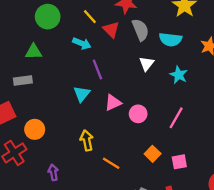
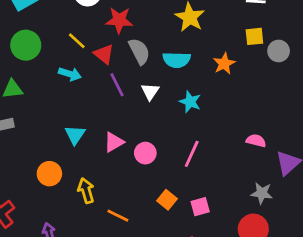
purple line: (97, 69) -> (117, 85), moved
orange circle: (35, 129) -> (49, 174), moved

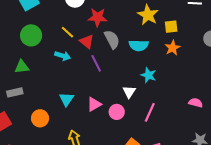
yellow square: (254, 36) -> (171, 27), moved
white triangle: (150, 92) -> (129, 92), moved
orange circle: (49, 174) -> (40, 118), moved

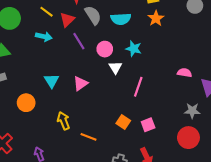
red triangle: (87, 42) -> (67, 20), turned 42
pink circle: (117, 112) -> (105, 49), moved

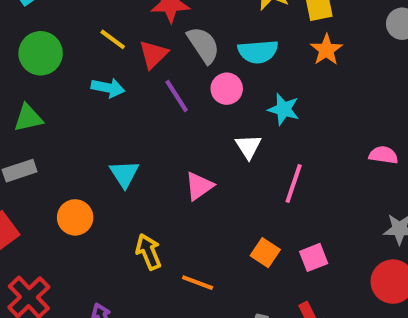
pink circle: (105, 49) -> (227, 89), moved
pink triangle: (80, 83) -> (199, 186), moved

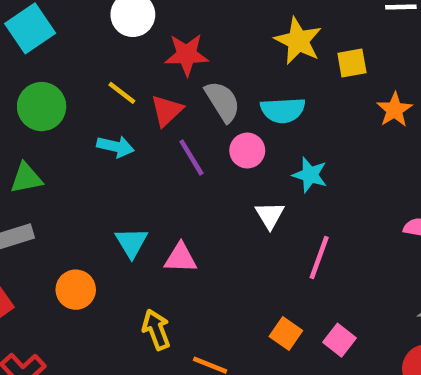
orange star: (326, 50) -> (395, 110), moved
pink triangle: (199, 186) -> (181, 258), moved, turned 36
pink square: (314, 257) -> (340, 340), turned -32

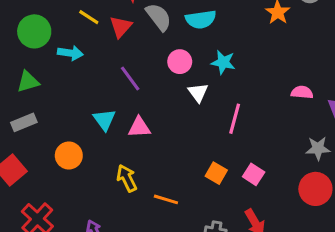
cyan arrow: (115, 147) -> (70, 53), moved
pink circle: (247, 151) -> (180, 62), moved
purple line: (191, 157) -> (130, 79), moved

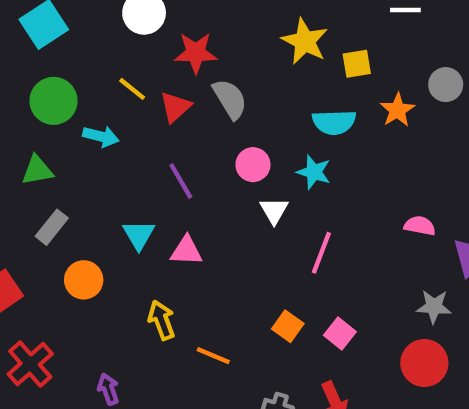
cyan semicircle: (201, 19) -> (334, 122), moved
gray rectangle: (24, 122) -> (52, 227), moved, turned -35

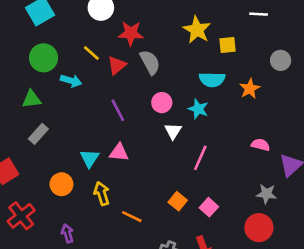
orange star: (397, 110) -> (250, 89), moved
cyan triangle: (139, 235) -> (90, 158), moved
orange circle: (84, 280) -> (61, 184), moved

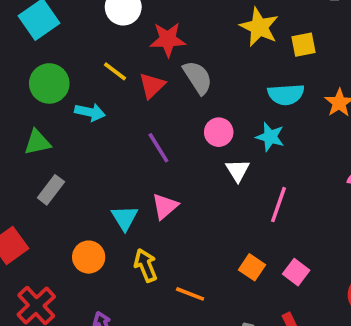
pink triangle: (119, 152) -> (165, 206), turned -42

